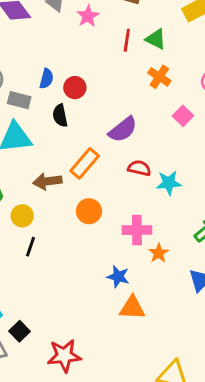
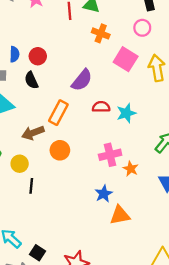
pink square: (183, 116) -> (126, 59), size x1.5
orange circle: (89, 211) -> (60, 150), moved
blue star: (118, 277) -> (104, 194), turned -30

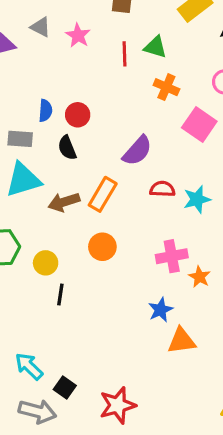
brown arrow: (33, 133) -> (64, 202), moved

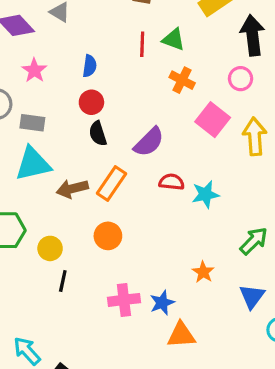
pink star: (78, 35) -> (34, 70), moved
blue semicircle: (45, 111) -> (90, 66), moved
black semicircle: (67, 148) -> (98, 134), moved
pink cross: (172, 256) -> (124, 300), moved

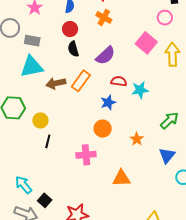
orange cross: (182, 80) -> (104, 17), moved
orange circle: (108, 236) -> (103, 129), moved
blue star: (162, 303) -> (108, 102), moved

